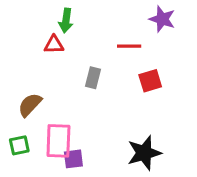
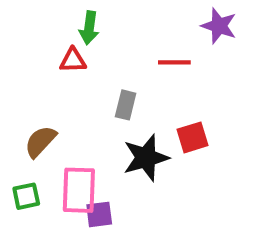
red square: (150, 81) -> (193, 137), moved
black star: (144, 153) -> (146, 158), moved

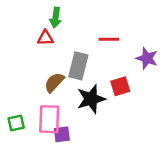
purple star: (219, 26) -> (147, 58), moved
gray rectangle: (126, 105) -> (78, 66), size x1.5
brown semicircle: (40, 141) -> (54, 82), moved

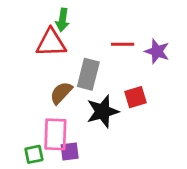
red triangle: (45, 38) -> (51, 43), size x1.6
purple star: (147, 58) -> (157, 51), moved
green square: (16, 123) -> (34, 154), moved

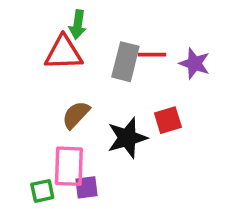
gray rectangle: (88, 74) -> (125, 62), moved

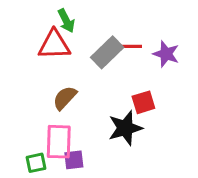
green arrow: (78, 25) -> (66, 21), turned -35
gray rectangle: (125, 62) -> (107, 52), turned 32
black star: (127, 138) -> (125, 128), moved

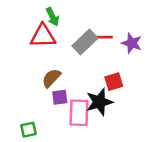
pink rectangle: (59, 142) -> (79, 113), moved
purple square: (74, 160) -> (60, 97), moved

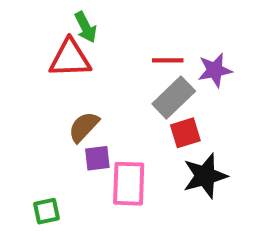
gray rectangle: (85, 42) -> (174, 98), moved
purple star: (132, 43) -> (215, 70), turned -30
black star: (99, 102) -> (205, 176), moved

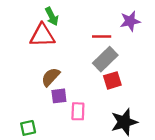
purple star: (215, 70) -> (130, 21), moved
black star: (205, 176) -> (124, 122), moved
pink rectangle: (129, 184) -> (78, 111), size x0.7

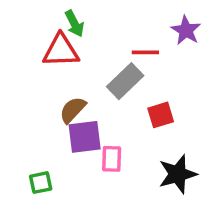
purple star: (130, 21) -> (186, 30), turned -30
gray rectangle: (105, 59) -> (125, 81), moved
purple square: (59, 96) -> (85, 137), size x1.5

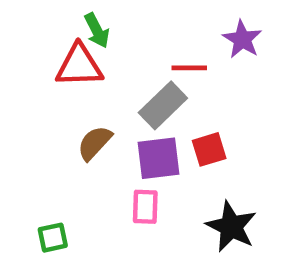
purple square: (85, 137) -> (158, 158), moved
black star: (178, 174) -> (231, 227), turned -30

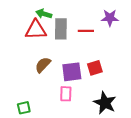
green arrow: (97, 30) -> (44, 14), turned 133
purple star: (242, 39) -> (110, 18), turned -30
gray rectangle: (163, 105) -> (61, 29), moved, turned -45

